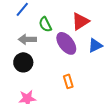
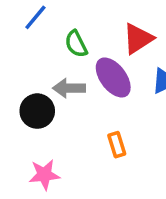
gray arrow: (27, 39) -> (69, 88), moved

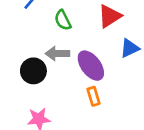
purple ellipse: (113, 77) -> (91, 66), moved

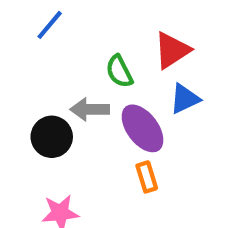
green semicircle: (63, 20) -> (119, 71), moved
blue triangle: (130, 48) -> (185, 99), moved

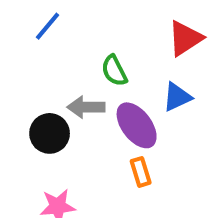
red triangle: (172, 50) -> (185, 38), moved

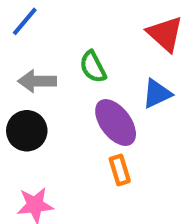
red triangle: (185, 38) -> (165, 34), turned -45
gray arrow: (86, 107) -> (37, 81), moved

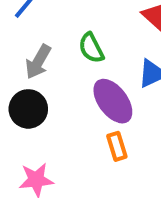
gray arrow: (37, 81) -> (38, 62), turned -60

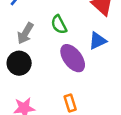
orange rectangle: (117, 146) -> (70, 103), moved

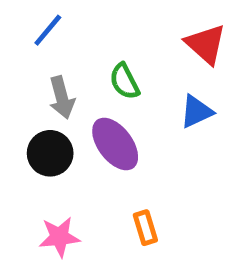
gray arrow: (25, 33) -> (62, 98), turned -45
purple ellipse: (73, 58) -> (115, 144), moved

